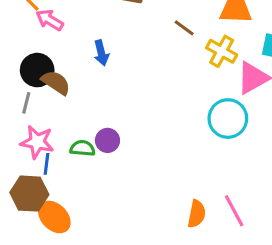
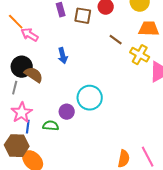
cyan circle: (228, 119) -> (90, 98), moved
pink star: (37, 142) -> (22, 113), turned 30
green semicircle: (82, 148) -> (51, 126), moved

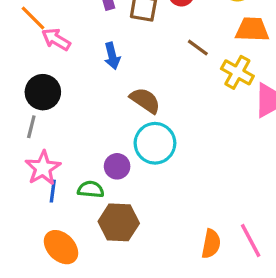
blue arrow: (63, 56) -> (112, 56), moved
brown semicircle: (34, 75) -> (145, 100), moved
brown hexagon: (17, 146) -> (119, 222), moved

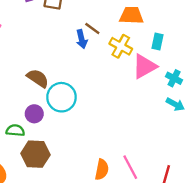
blue arrow: (112, 56) -> (82, 39), moved
brown semicircle: (145, 100) -> (38, 78), moved

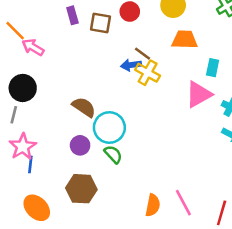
blue arrow: (82, 39) -> (131, 65), turned 96
yellow cross: (121, 46) -> (148, 73), moved
green semicircle: (15, 130) -> (113, 154), moved, turned 42

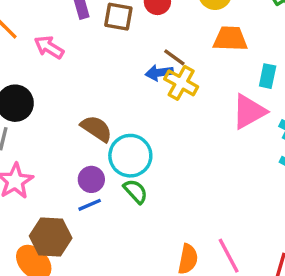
pink arrow: (33, 47) -> (49, 47), moved
blue line: (30, 164) -> (90, 205), moved, turned 60
brown hexagon: (81, 189) -> (51, 237), moved

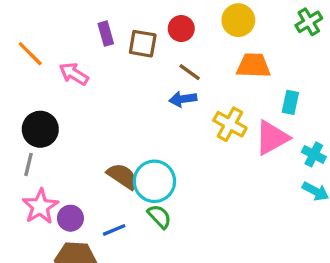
brown line: (174, 57) -> (190, 72), moved
yellow cross: (181, 83) -> (230, 124), moved
brown semicircle: (96, 129) -> (123, 176), moved
purple circle: (91, 179) -> (70, 218), moved

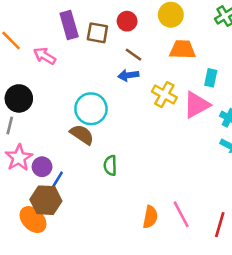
purple rectangle: (106, 34) -> (69, 25), size x1.5
cyan circle: (154, 181) -> (91, 109), moved
green semicircle: (159, 217) -> (110, 165), turned -138
blue line: (114, 230) -> (57, 180), moved, turned -36

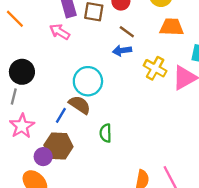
pink arrow: (45, 56) -> (60, 32), moved
purple circle: (42, 167) -> (43, 157), moved
blue line: (57, 180) -> (61, 115), moved
brown hexagon: (46, 200) -> (58, 146), moved

